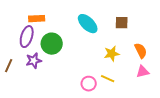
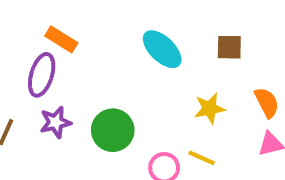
orange rectangle: (37, 19) -> (61, 39), turned 35
green circle: (52, 44) -> (113, 130), moved

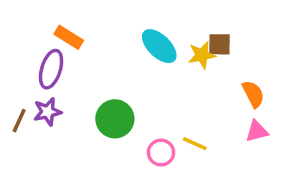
yellow star: (210, 108) -> (202, 55), moved
purple star: (55, 122) -> (47, 112), moved

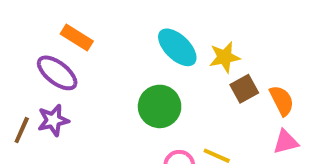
brown square: (220, 44) -> (244, 89), moved, turned -30
purple ellipse: (51, 69) -> (57, 73), turned -69
green circle: (115, 119) -> (160, 106), moved

